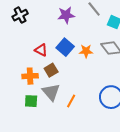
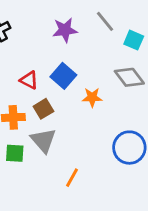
orange star: (86, 51) -> (92, 97), moved
orange line: (71, 101) -> (72, 178), moved

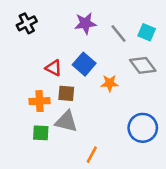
gray line: (105, 21) -> (119, 34), moved
brown square: (43, 109) -> (66, 93), turned 36
gray triangle: (43, 140) -> (66, 121), turned -35

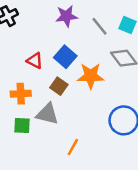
orange star: (110, 83) -> (91, 76), size x1.5
brown square: (66, 93) -> (59, 86), moved, turned 30

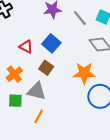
orange star: (91, 76) -> (84, 73), moved
orange cross: (21, 94) -> (14, 74), turned -35
orange line: (73, 147) -> (39, 116), moved

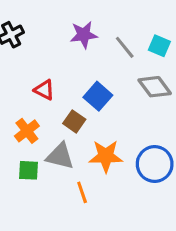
blue square: (51, 43) -> (98, 96), moved
orange star: (84, 73) -> (106, 156), moved
orange line: (39, 116) -> (82, 192), moved, turned -48

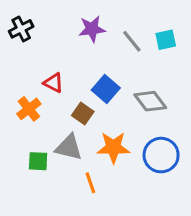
cyan square: (159, 46) -> (166, 40), turned -35
gray diamond: (155, 87) -> (150, 101), moved
orange cross: (27, 131) -> (29, 109), moved

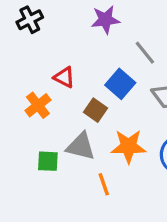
gray line: (132, 41) -> (145, 53), moved

